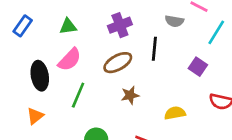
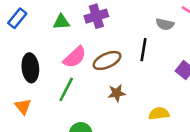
purple cross: (120, 25) -> (96, 16), moved
pink semicircle: (70, 60) -> (75, 57), moved
orange triangle: (35, 116) -> (23, 107), turned -36

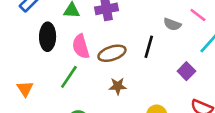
pink semicircle: (75, 57) -> (81, 46), turned 110
black ellipse: (30, 68) -> (48, 37), moved

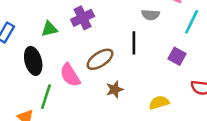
pink semicircle: (81, 46) -> (70, 75), moved
green line: (69, 77) -> (46, 97), moved

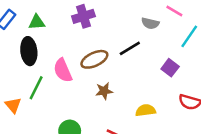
green triangle: (49, 29) -> (37, 22), moved
black line: (134, 43) -> (130, 48), turned 50

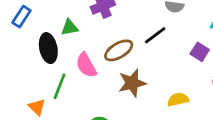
green triangle: (37, 22) -> (70, 27), moved
brown star: (104, 91) -> (132, 83), size x1.5

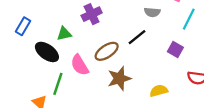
black ellipse: (48, 48) -> (47, 52), turned -40

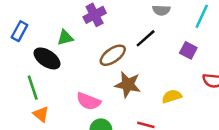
pink semicircle: (80, 65) -> (88, 101), moved, turned -35
brown star: (119, 78) -> (128, 85), turned 30
green line: (58, 84) -> (33, 88), moved, turned -35

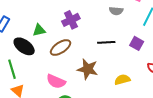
purple cross: (95, 15) -> (71, 20), moved
black line: (146, 38) -> (106, 42), moved, turned 36
brown ellipse: (113, 55) -> (61, 48), moved

